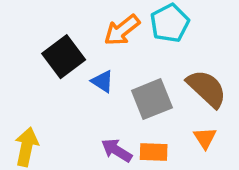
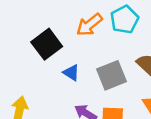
blue triangle: (102, 81) -> (71, 73), moved

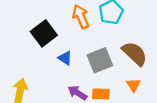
orange arrow: (89, 25) -> (81, 17), turned 105

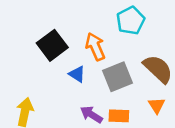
orange arrow: (81, 17) -> (95, 47), moved

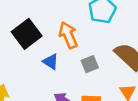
gray square: (118, 77) -> (90, 64), size x0.6

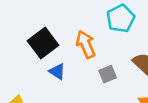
blue triangle: (51, 62) -> (57, 71), moved

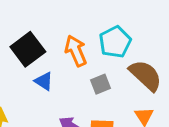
cyan pentagon: (121, 18) -> (115, 42), moved

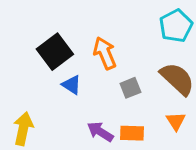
cyan pentagon: (115, 42) -> (176, 26), moved

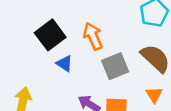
gray square: (130, 88) -> (115, 66), size x1.5

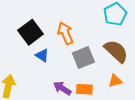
orange triangle: (154, 95) -> (115, 81), turned 48

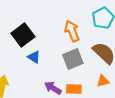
orange arrow: (65, 33) -> (72, 31), moved

